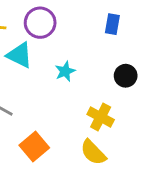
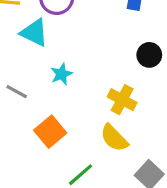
cyan star: (65, 71) -> (61, 74), moved

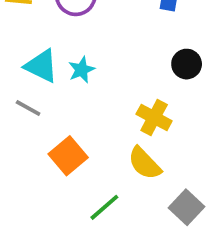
cyan triangle: (34, 33) -> (41, 66), moved
cyan star: (61, 74) -> (82, 70), moved

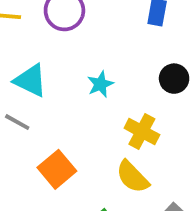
cyan star: (82, 70) -> (100, 84), moved

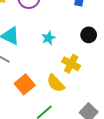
yellow semicircle: (132, 177) -> (56, 83), moved

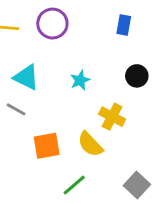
orange square: (25, 84) -> (47, 146), turned 30

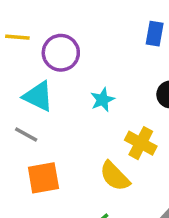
purple circle: (52, 24) -> (61, 53), moved
orange square: (47, 146) -> (43, 178), moved

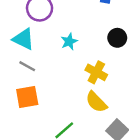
gray line: (26, 134) -> (27, 66), moved
yellow semicircle: (115, 176) -> (96, 102), moved

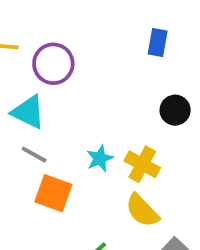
cyan star: (69, 42) -> (100, 158), moved
orange square: (27, 97) -> (53, 193), moved, turned 30

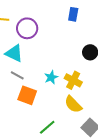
blue rectangle: (158, 43) -> (73, 14), moved

